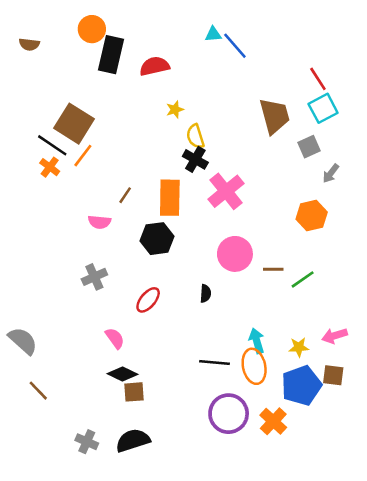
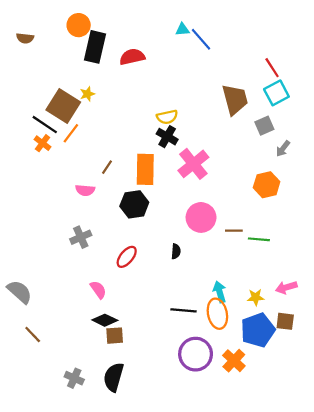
yellow star: (175, 110) -> (87, 94), moved
yellow semicircle: (195, 136) -> (167, 117), turned -85
green line: (303, 279) -> (259, 239), turned 40
black semicircle: (133, 440) -> (114, 377), turned -56

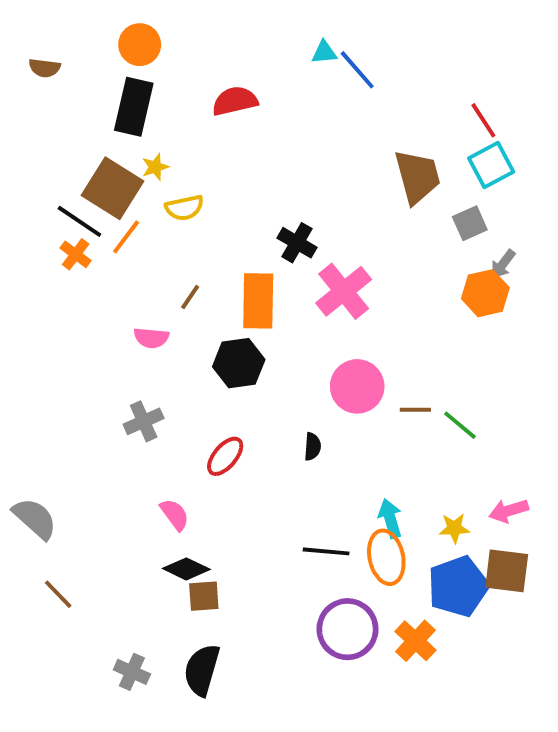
black rectangle: (95, 47) -> (134, 107), moved
yellow semicircle: (167, 117) -> (184, 208), moved
orange hexagon: (267, 185) -> (485, 293), moved
green line: (259, 239) -> (460, 425), turned 35
brown square: (285, 321) -> (507, 571), size x1.4

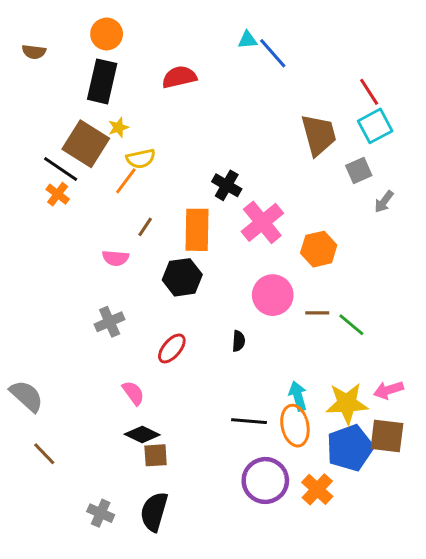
orange line: (126, 237) -> (126, 181), moved
orange hexagon: (485, 293) -> (319, 249), moved
yellow star: (454, 528) -> (347, 403), size x1.8

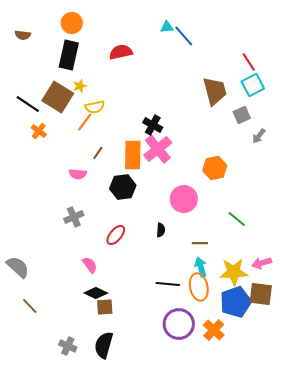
black line: (61, 169) -> (28, 104), moved
pink cross: (262, 222) -> (158, 149), moved
brown line: (317, 313) -> (200, 243), moved

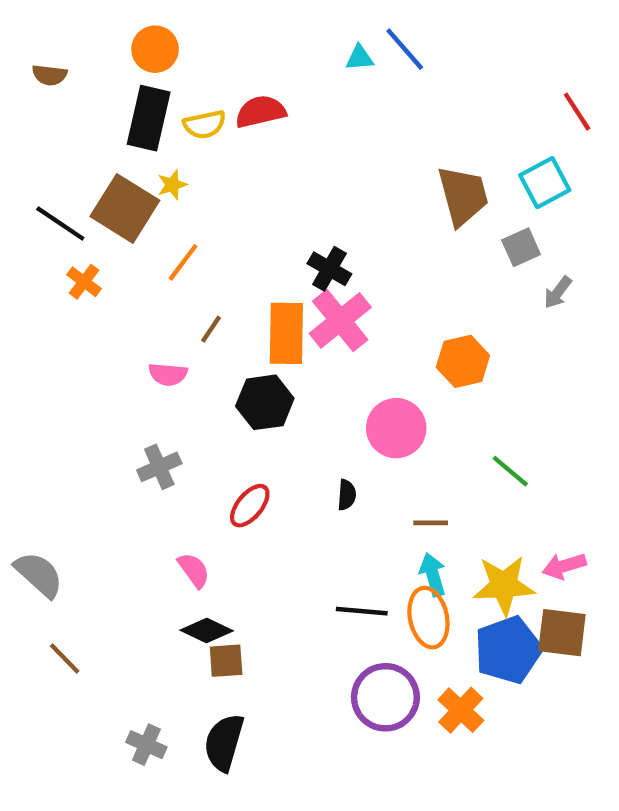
blue line: (184, 36) -> (405, 49), moved
red line: (249, 62) -> (577, 112), moved
yellow semicircle: (95, 107) -> (205, 125), moved

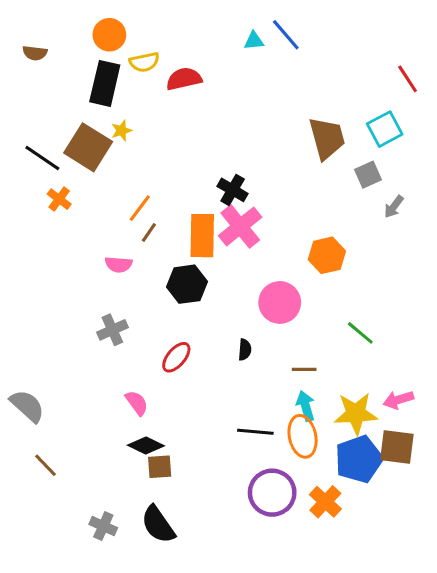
yellow semicircle: (205, 125) -> (144, 62), moved
orange line: (183, 262) -> (140, 208), moved
black semicircle: (224, 742) -> (158, 525), turned -51

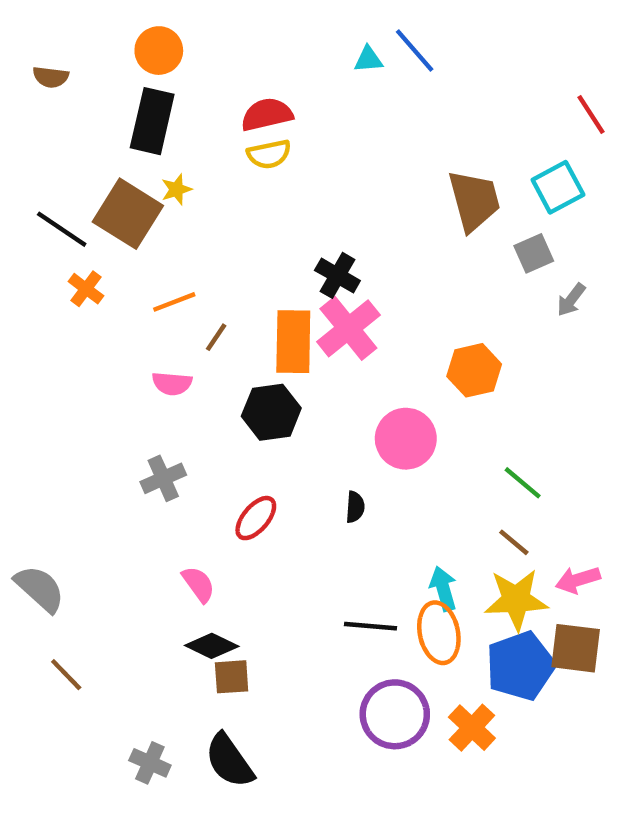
yellow semicircle: (144, 62) -> (269, 154), moved
orange line: (140, 208) -> (174, 302), moved, turned 32
brown line: (304, 369) -> (514, 542), moved, turned 40

